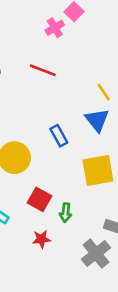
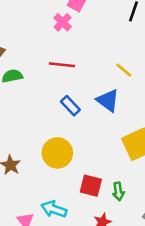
blue triangle: (97, 120) -> (108, 101), moved
blue rectangle: (59, 136) -> (70, 106), moved

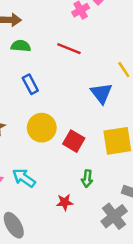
blue rectangle: (70, 106) -> (30, 84), moved
red square: (91, 186) -> (74, 141), moved

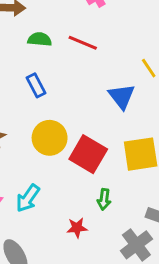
green semicircle: (21, 46) -> (40, 39), moved
red square: (74, 141) -> (88, 154), size x1.4
cyan arrow: (24, 178) -> (28, 198), turned -90

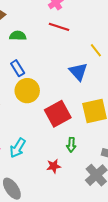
red line: (83, 43) -> (59, 27), moved
yellow circle: (50, 138) -> (27, 91), moved
red square: (88, 154) -> (58, 114), turned 35

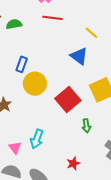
green semicircle: (18, 36) -> (14, 24), moved
blue rectangle: (18, 68) -> (22, 64), turned 63
red star: (54, 166) -> (73, 163), moved

